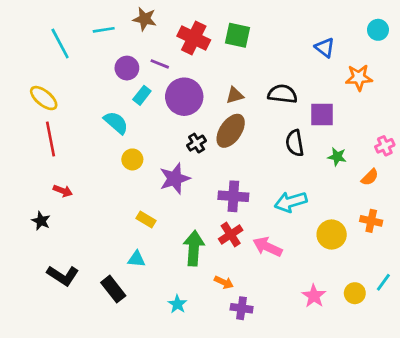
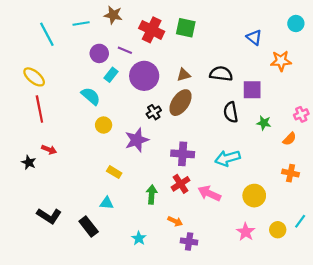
black star: (41, 221) -> (29, 162), moved
yellow circle: (332, 235) -> (254, 196), moved
green arrow: (194, 248) -> (152, 194), size x0.7

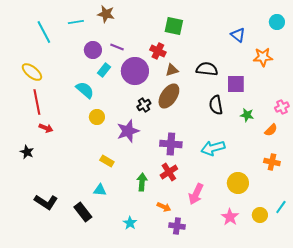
red cross: (152, 30) -> (158, 51), moved, size x0.7
red arrow: (49, 150) -> (46, 128), moved
pink arrow: (209, 193) -> (196, 194), moved, turned -90

